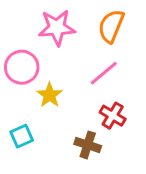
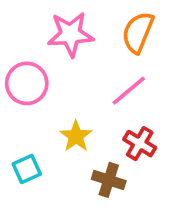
yellow star: (50, 95) -> (76, 136), moved

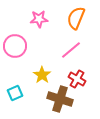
pink star: (70, 34) -> (39, 19), size x0.7
brown cross: (109, 180) -> (60, 99), size x1.4

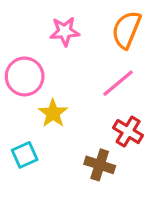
yellow star: (42, 75) -> (53, 113), moved
brown cross: (60, 99) -> (100, 165), size x0.7

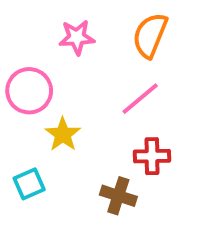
red cross: (128, 132) -> (152, 156), turned -32

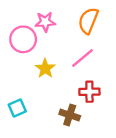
pink circle: (29, 91) -> (23, 39), moved
yellow star: (63, 134) -> (45, 68), moved

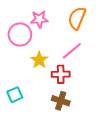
red cross: (89, 92) -> (61, 74), moved

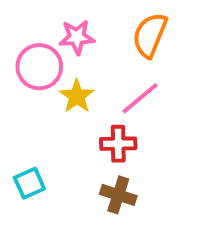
yellow star: (39, 60) -> (77, 96), moved

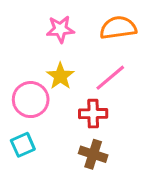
orange semicircle: (150, 35) -> (118, 28), turned 60
pink circle: (39, 67) -> (31, 100), moved

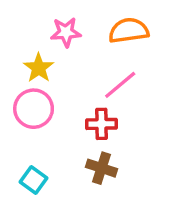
yellow star: (60, 76) -> (39, 68), moved
cyan square: (23, 145) -> (34, 180), moved, turned -30

